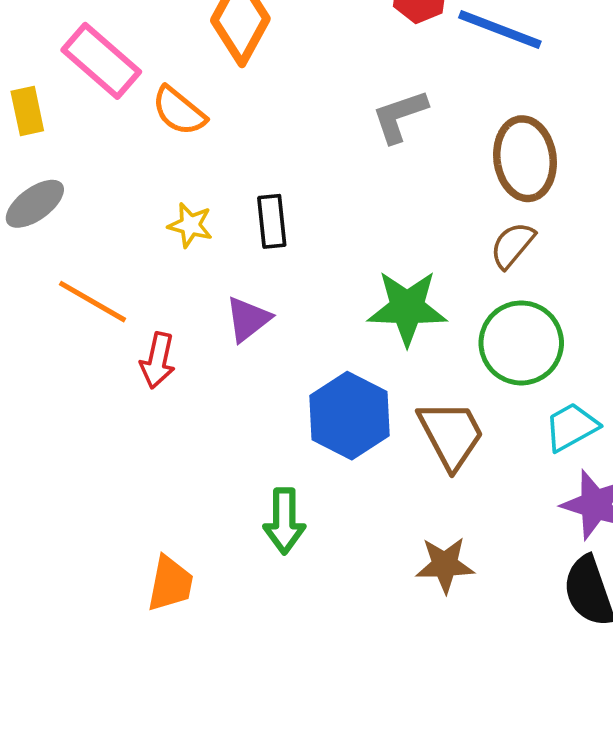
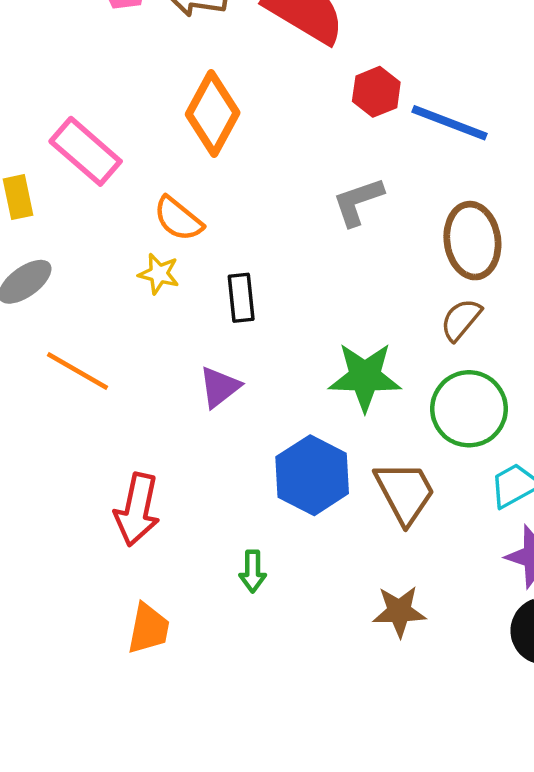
orange semicircle: (179, 111) -> (178, 219), moved
yellow star: (190, 225) -> (159, 274), moved
red arrow: (158, 361) -> (137, 510), moved, size x1.4
green arrow: (284, 521) -> (253, 571), size x0.7

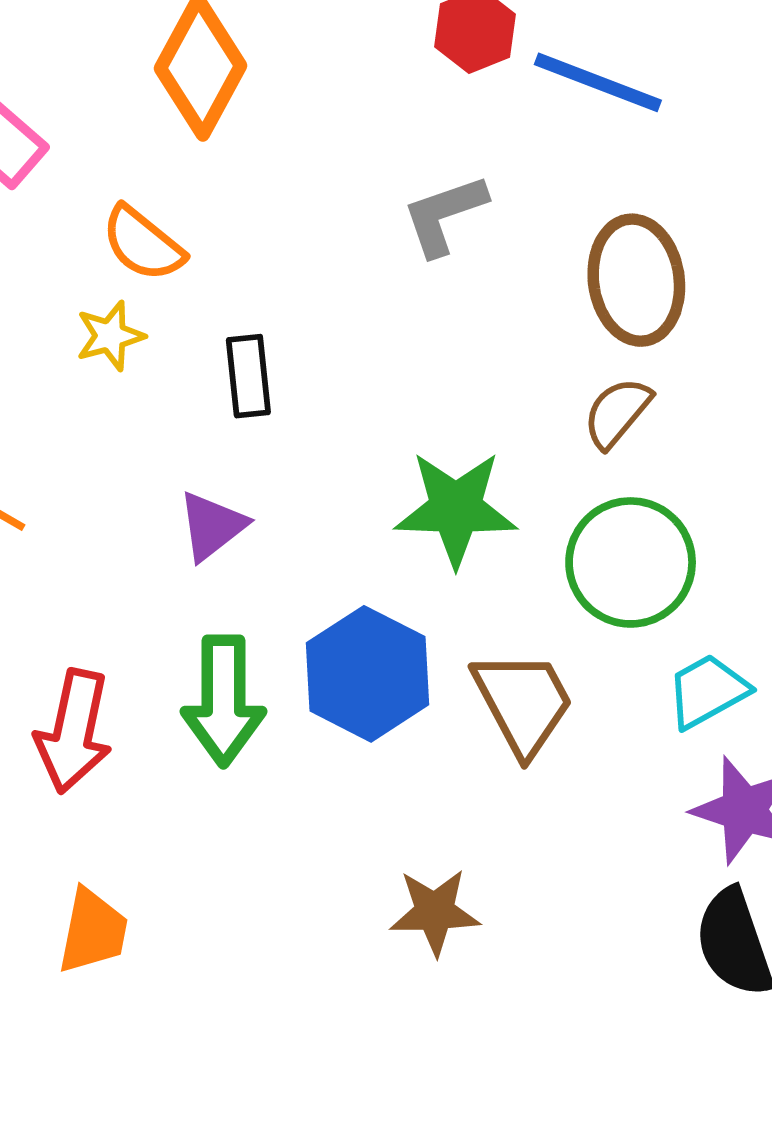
yellow star: (159, 274) -> (110, 336), turned -30
green arrow: (253, 571) -> (223, 701), moved, size x1.8
brown star: (399, 611) -> (435, 912), moved

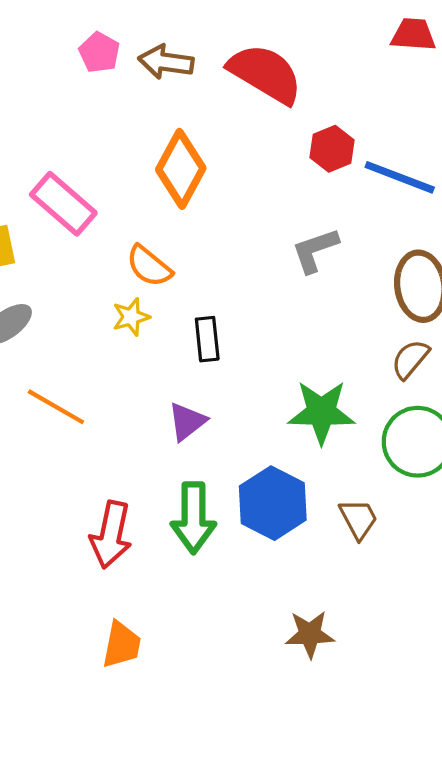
brown trapezoid: (523, 703) -> (358, 519), size x0.7

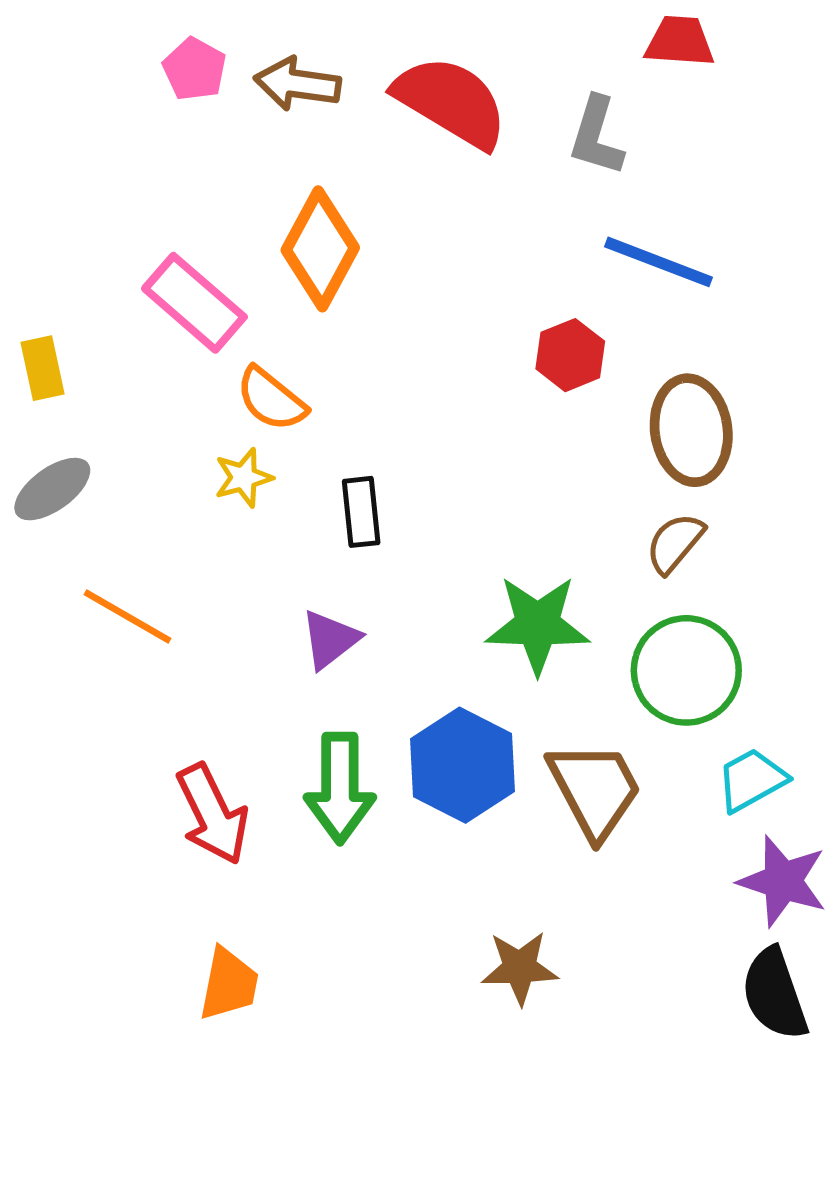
red hexagon: (332, 149) -> (570, 355), moved
pink rectangle: (63, 204) -> (194, 303), moved
gray L-shape: (315, 250) -> (596, 136), moved, turned -54
brown trapezoid: (358, 519) -> (595, 790), size x1.6
red arrow: (111, 535) -> (212, 814), turned -38

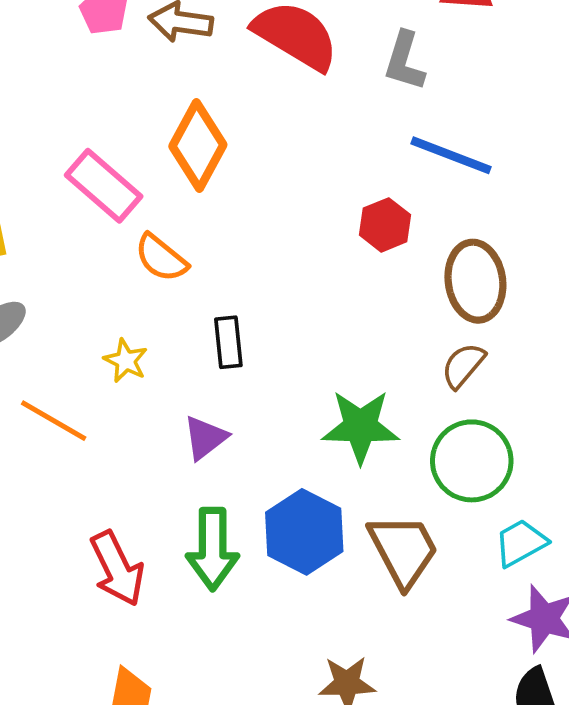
yellow star: (243, 478) -> (126, 361), moved, turned -30

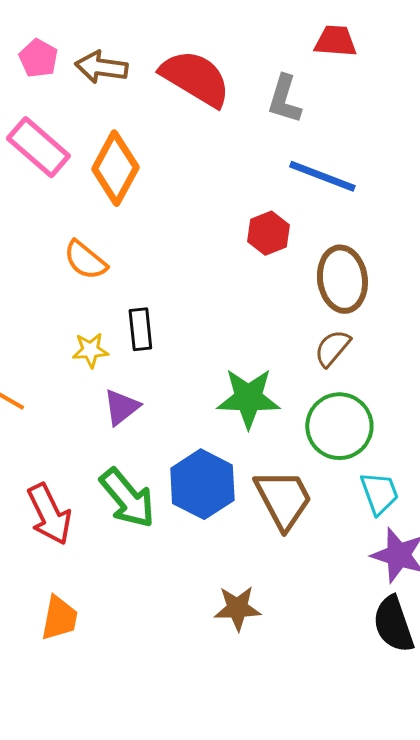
pink rectangle: (104, 186) -> (38, 147), moved
yellow star: (126, 361) -> (90, 350), moved, turned -30
cyan trapezoid: (521, 543) -> (379, 493), turned 99
green arrow: (213, 549) -> (127, 498), turned -40

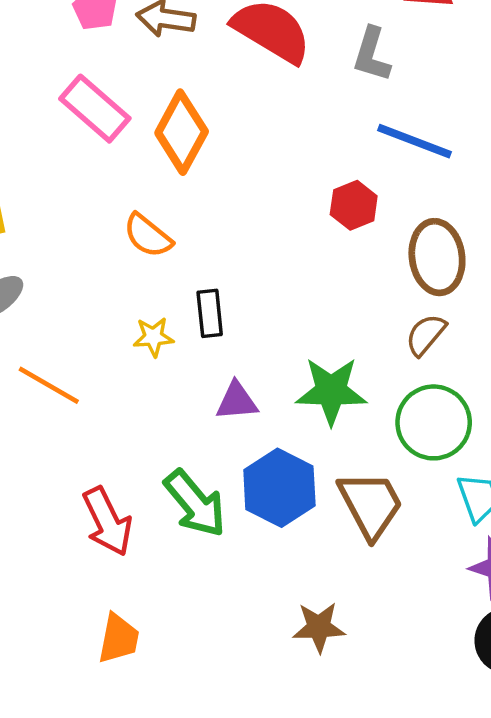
purple triangle: (121, 407) -> (237, 401), moved, turned 33

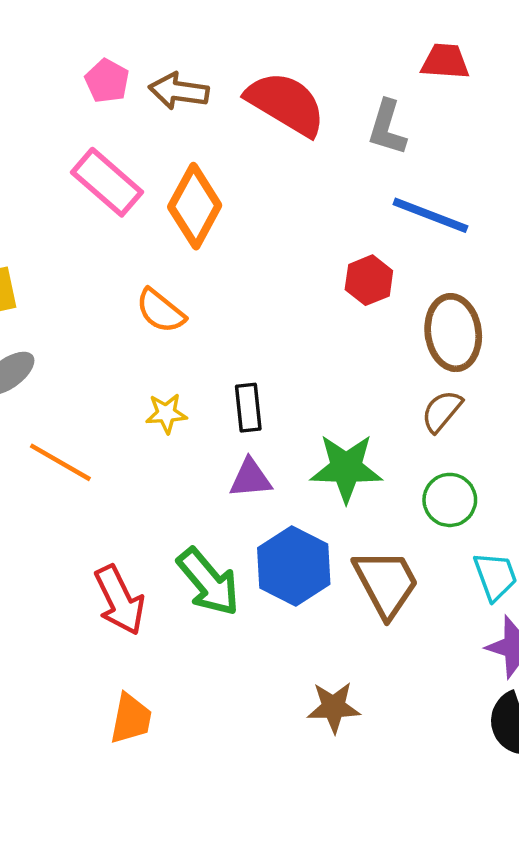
black rectangle: (210, 313) -> (248, 408), moved
green circle: (434, 422) -> (450, 500), size x0.7

